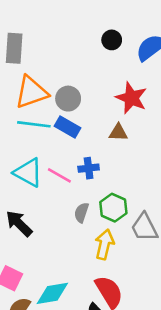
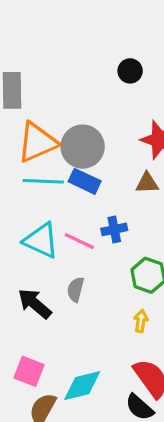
gray circle: (68, 99) -> (83, 147), size x1.4
gray semicircle: (81, 213) -> (76, 289), moved
yellow arrow: (104, 244) -> (141, 321), size x0.6

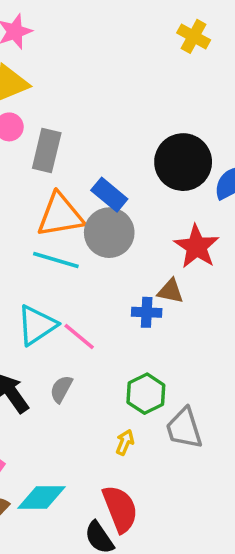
black circle: (130, 71) -> (183, 162), size x2.0
blue rectangle: (85, 181) -> (109, 195), moved
blue cross: (114, 229) -> (147, 312), moved
cyan triangle: (41, 240) -> (37, 325), turned 48

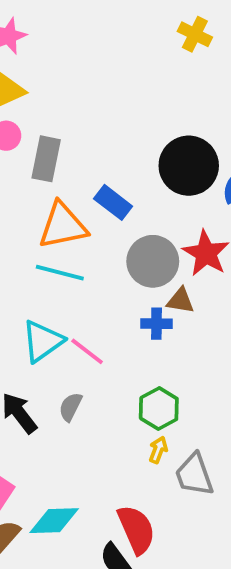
gray circle: (109, 233) -> (153, 261), moved
gray trapezoid: (184, 428) -> (194, 475), moved
yellow arrow: (125, 442) -> (158, 450), moved

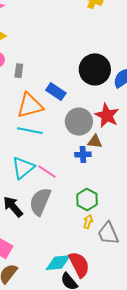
gray rectangle: (46, 159) -> (19, 71), size x0.6
gray semicircle: (70, 407) -> (40, 202), size x1.8
cyan diamond: (54, 521) -> (58, 263), moved

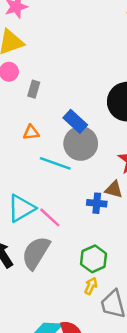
orange triangle: (30, 106) -> (31, 132), moved, size x0.5
gray circle: (79, 122) -> (81, 143), moved
cyan line: (30, 131) -> (55, 163), moved

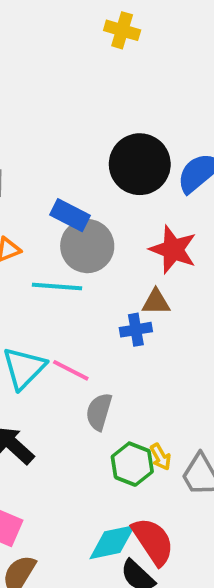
gray semicircle: (36, 253) -> (99, 412), moved, size x0.7
green hexagon: (94, 259) -> (132, 464), moved
yellow arrow: (91, 286) -> (161, 457), turned 140

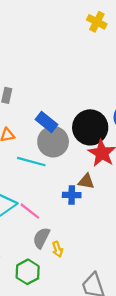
black circle: (140, 164) -> (90, 127), moved
yellow arrow: (161, 457) -> (58, 249), moved
green hexagon: (132, 464) -> (28, 272), moved

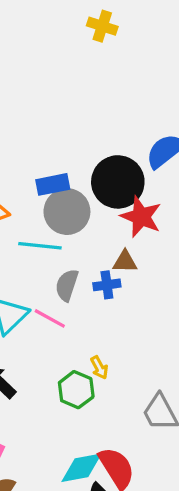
blue rectangle: (47, 122) -> (53, 184), turned -40
gray semicircle: (41, 238) -> (67, 285), moved
green hexagon: (28, 272) -> (76, 390), moved

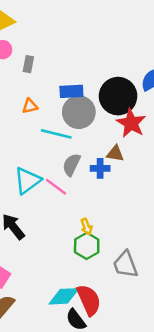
green hexagon: (76, 390) -> (87, 246), moved

